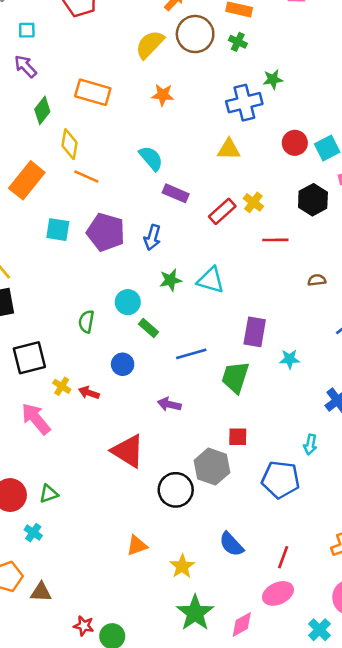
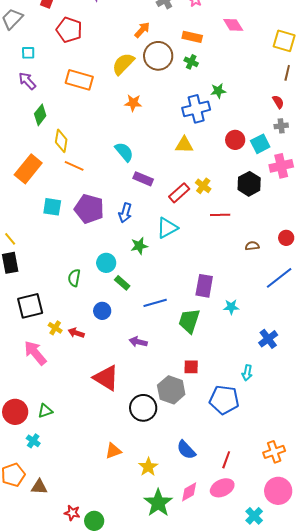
orange rectangle: (93, 92) -> (79, 80), moved
cyan triangle: (211, 280) -> (167, 228), moved, turned -45
pink diamond: (242, 625) -> (189, 492), moved

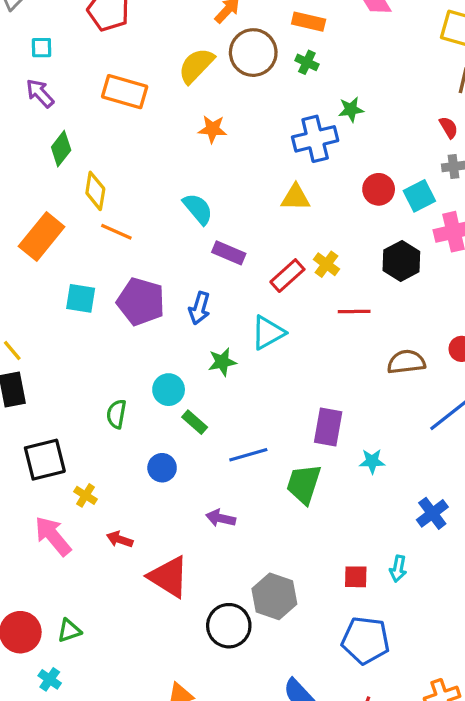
brown semicircle: (252, 246) -> (406, 362), size x1.6
red arrow: (76, 333) -> (120, 539), moved
red square: (191, 367) -> (356, 577), moved
blue pentagon: (224, 400) -> (366, 640), moved

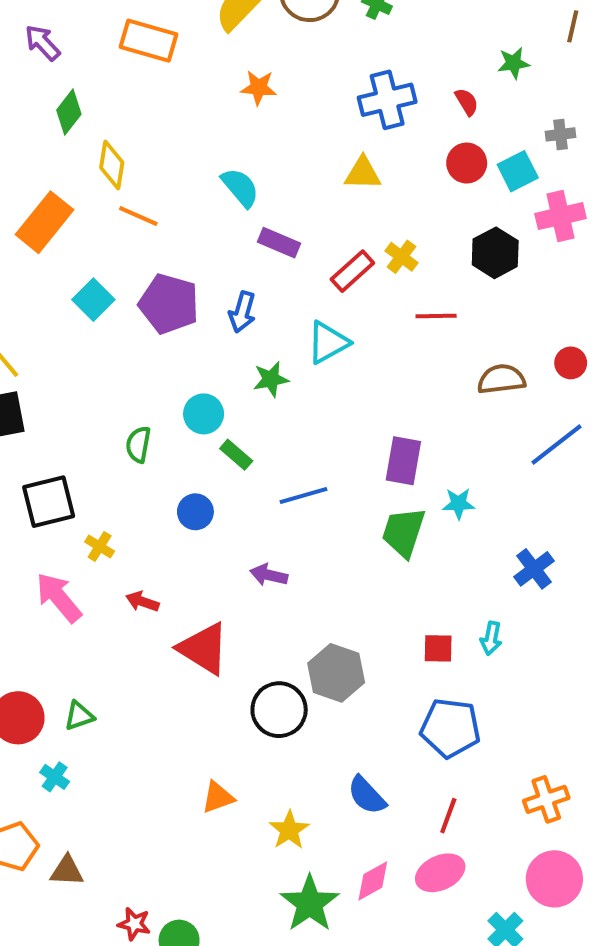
green star: (351, 110) -> (514, 63), moved
red semicircle: (449, 127) -> (467, 102), moved
cyan square: (81, 298) -> (93, 300), turned 36
green trapezoid: (304, 484) -> (403, 532), moved

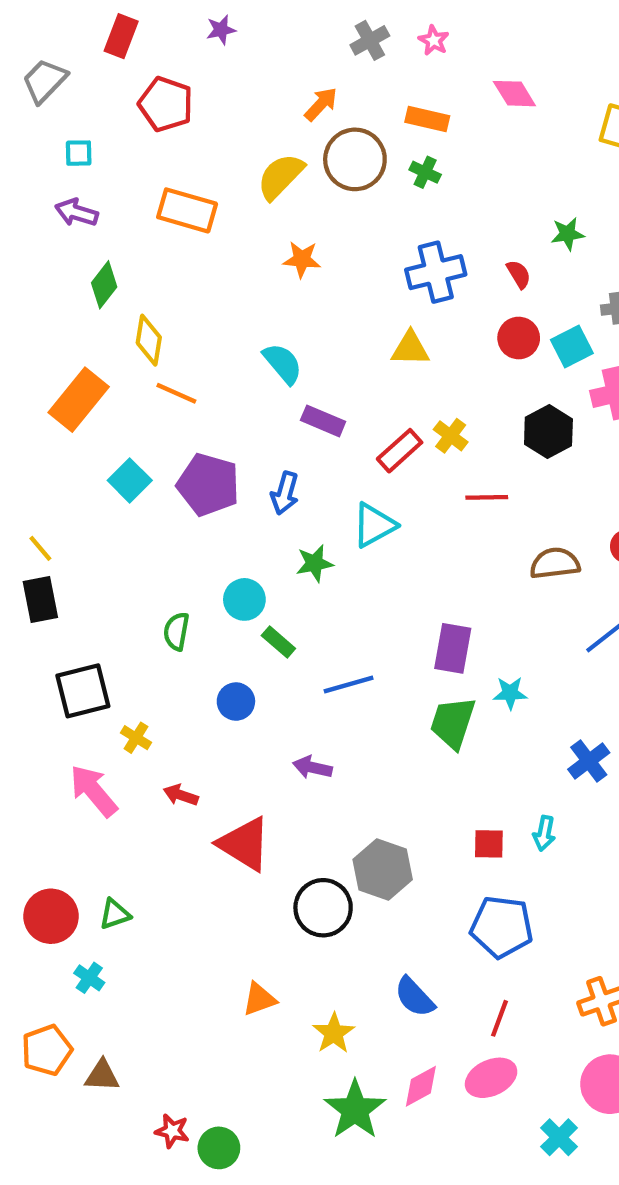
purple arrow: (42, 43) -> (76, 213), turned -30

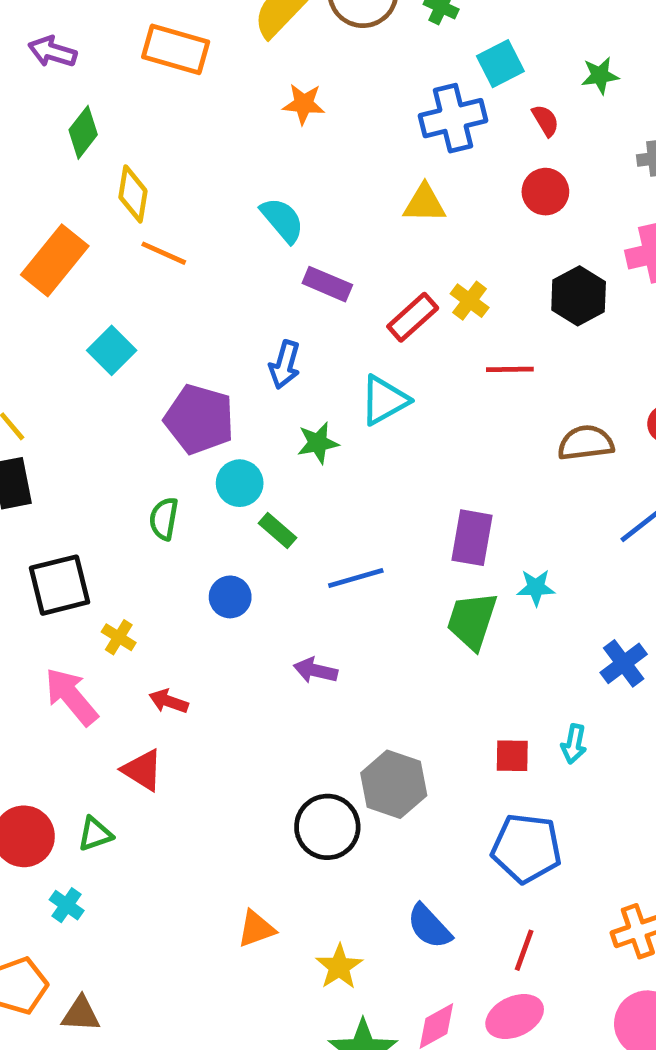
cyan square: (572, 347) -> (500, 64), moved
purple pentagon: (208, 485) -> (199, 419), moved
red triangle: (244, 844) -> (142, 770), moved, size x0.7

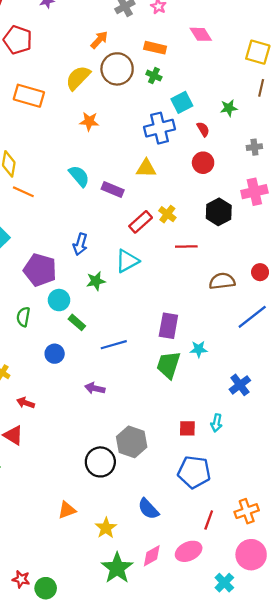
purple rectangle: (327, 284) -> (113, 190), moved
red line: (524, 950) -> (209, 520), moved

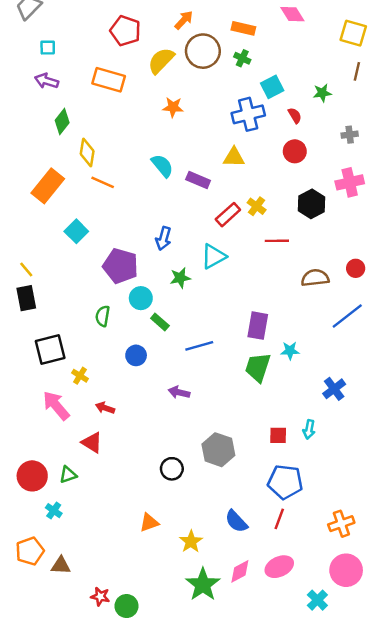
red pentagon: (18, 40) -> (125, 31), moved
black circle: (100, 462) -> (172, 469), moved, size x0.7
red line: (209, 520) -> (279, 519), moved

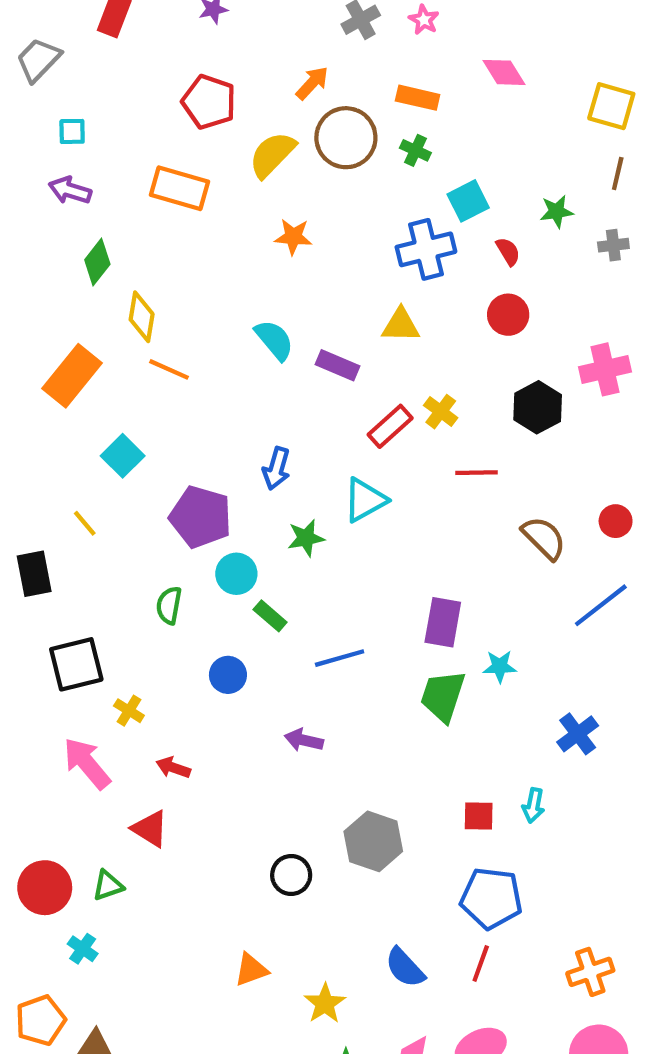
gray cross: (350, 135) -> (613, 245), moved
yellow line: (26, 269) -> (85, 523), moved
brown semicircle: (315, 278) -> (544, 538), turned 52

